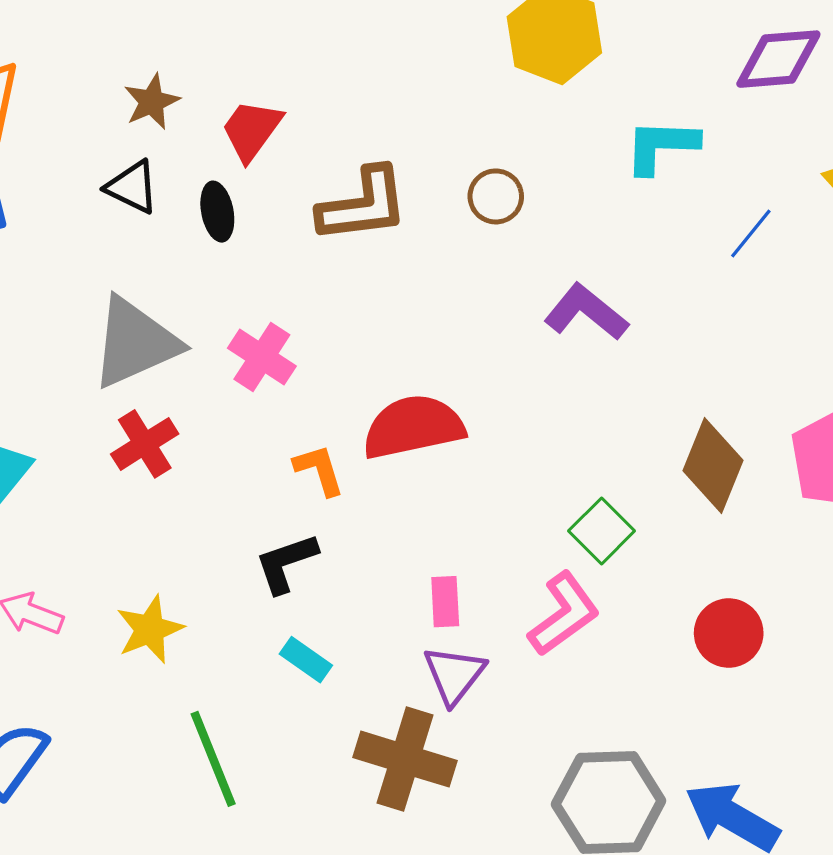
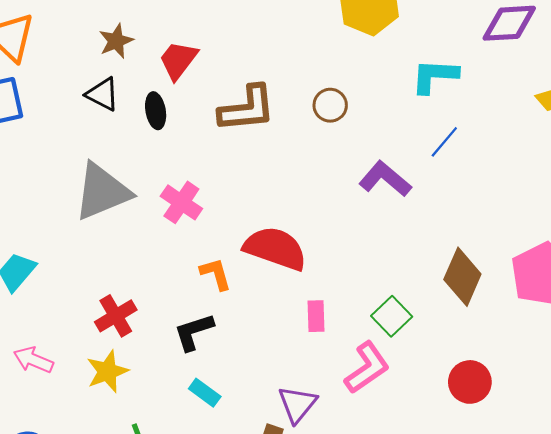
blue line: (751, 233) -> (444, 142), moved
red semicircle: (413, 427) -> (275, 248), turned 30
red cross: (145, 444) -> (116, 316), moved
pink rectangle: (445, 602) -> (316, 316), moved

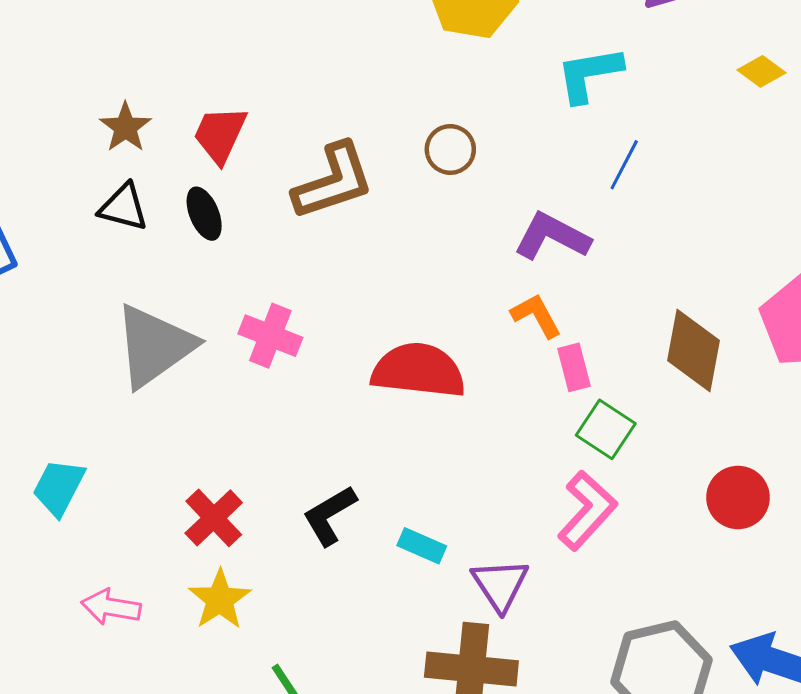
orange L-shape: (216, 274) -> (536, 316), moved
pink rectangle: (316, 316) -> (574, 367), moved
cyan rectangle: (205, 393) -> (422, 546), moved

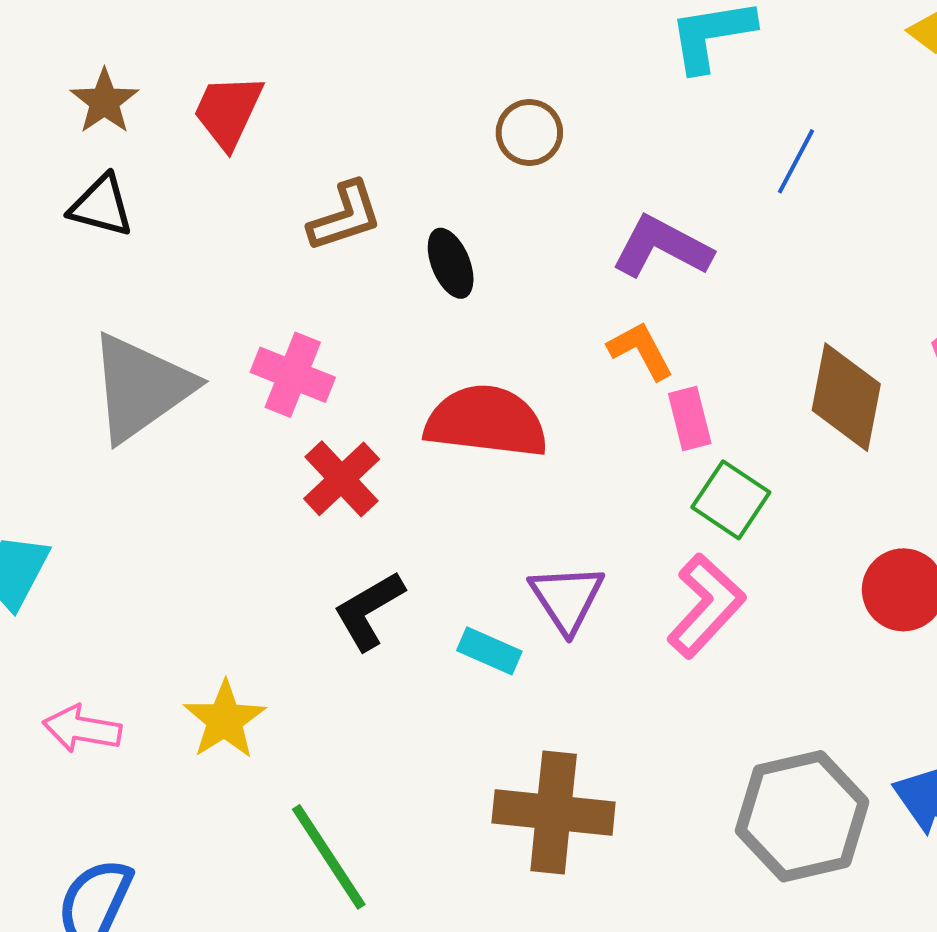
blue line: (624, 165) -> (796, 161), moved
brown L-shape: (333, 181) -> (345, 216), moved, size x0.7
black ellipse: (204, 214) -> (451, 263), moved
red cross: (214, 518) -> (342, 479), moved
purple triangle: (500, 585) -> (567, 598), moved

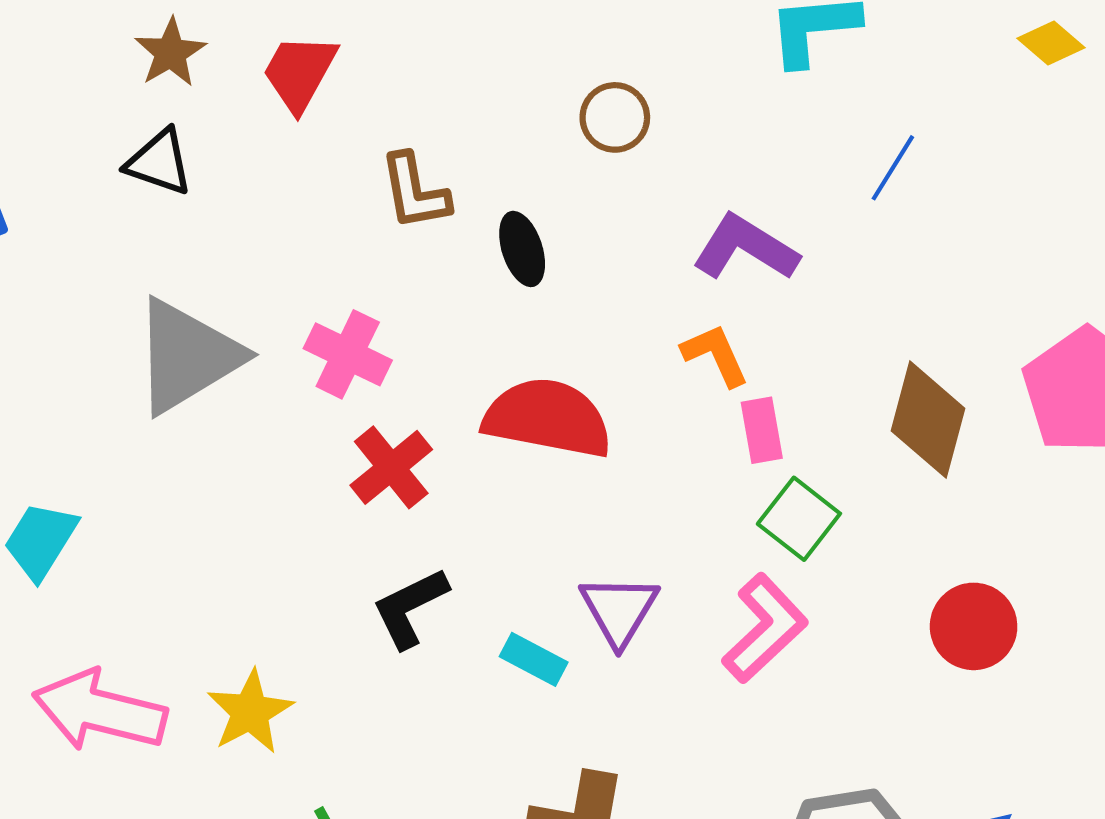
brown L-shape: (345, 216) -> (415, 192), turned 94
pink arrow: (82, 729) -> (100, 711), size x1.6

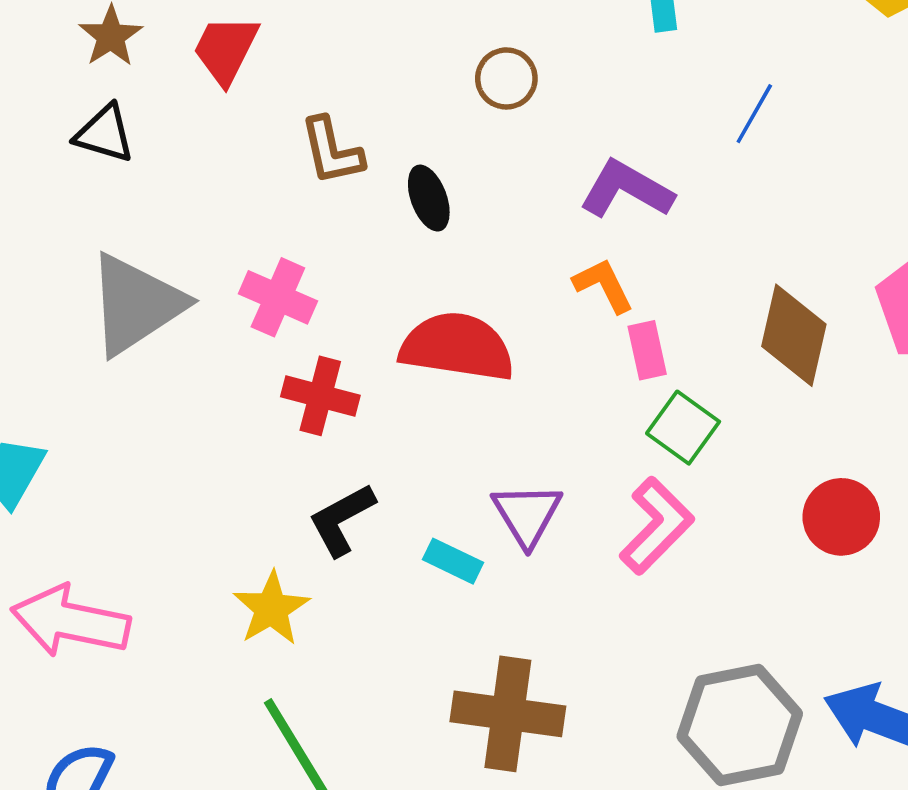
red cross: (391, 467) -> (320, 396), turned -34
yellow star: (250, 712) -> (271, 608), moved

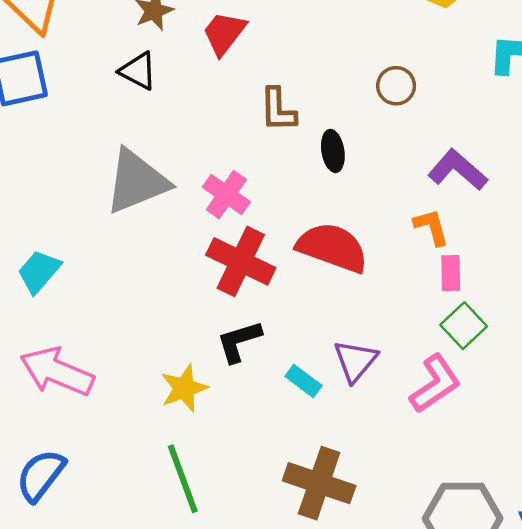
red cross: (320, 396) -> (241, 261), size x1.4

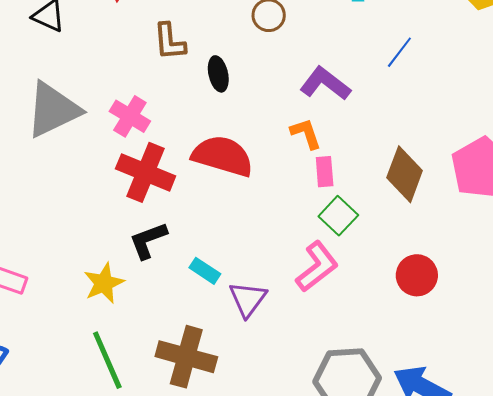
purple triangle: (355, 361) -> (248, 299), moved
brown cross: (319, 483) -> (186, 357), moved

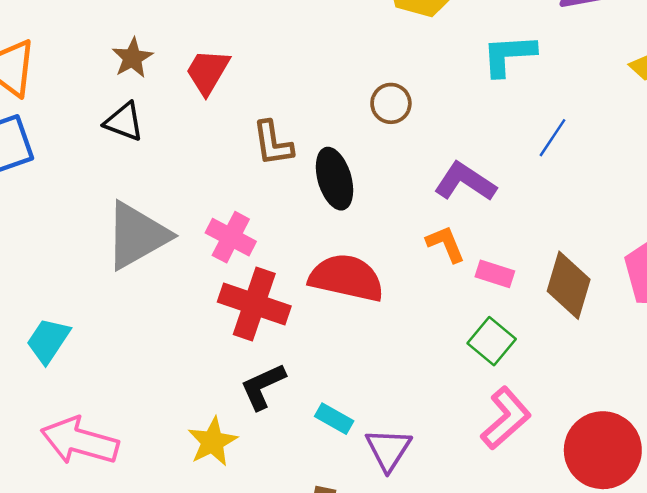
black ellipse: (218, 74) -> (335, 179), size x1.4
pink rectangle: (325, 172) -> (495, 274), moved, turned -64
pink L-shape: (317, 267) -> (506, 418), moved
red circle: (417, 275) -> (603, 450), moved, size x1.5

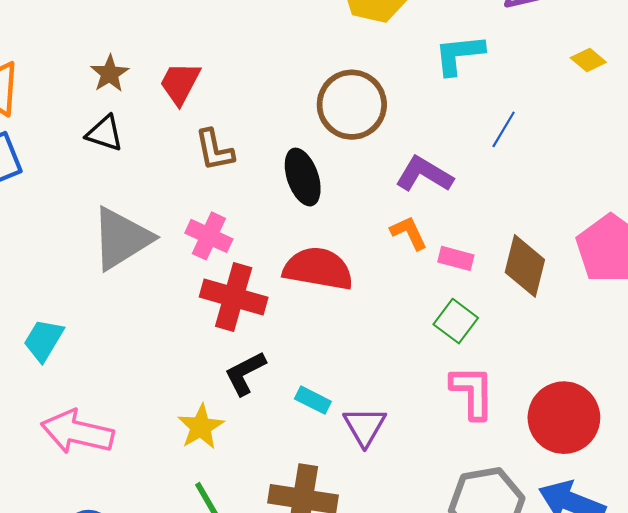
brown circle: (391, 103) -> (352, 105), size x1.8
brown L-shape: (273, 143) -> (214, 150), moved
pink L-shape: (506, 418) -> (472, 392), turned -46

